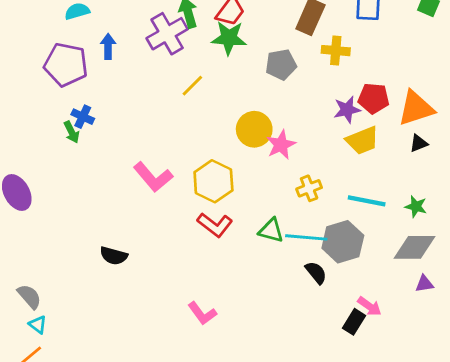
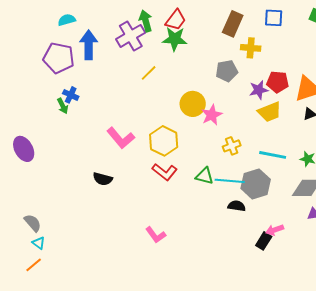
blue arrow: (108, 46) -> (89, 45), size x1.6
gray pentagon: (281, 65) -> (227, 71), moved
black semicircle: (114, 256) -> (103, 179), moved
black semicircle: (316, 273) -> (237, 206), turned -42
pink arrow: (369, 306) -> (275, 230), turned 126

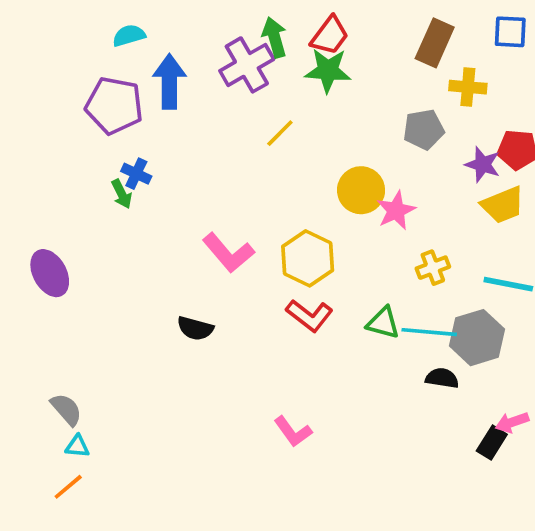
purple star: (259, 90) -> (483, 164), turned 30
cyan triangle: (39, 243) -> (77, 446), turned -32

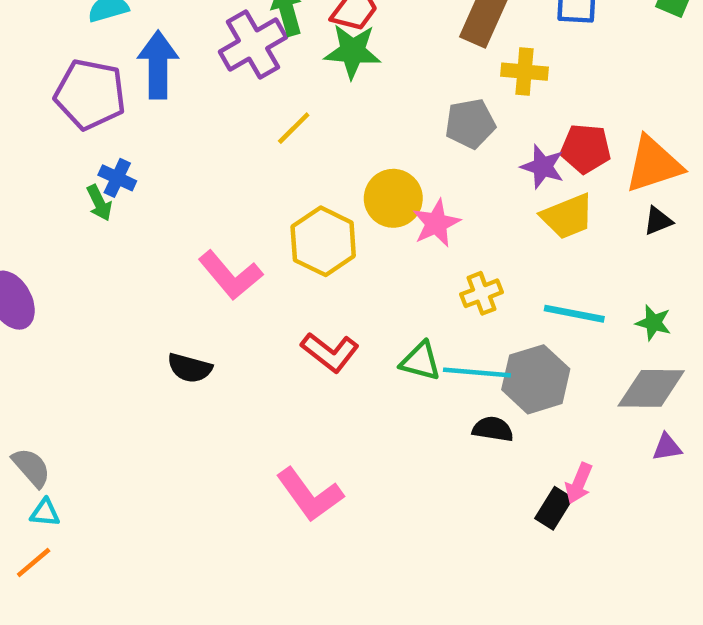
yellow hexagon: (308, 258) -> (323, 241), moved
pink arrow: (512, 422) -> (579, 483), turned -48
pink L-shape: (293, 432) -> (310, 495), size x1.4

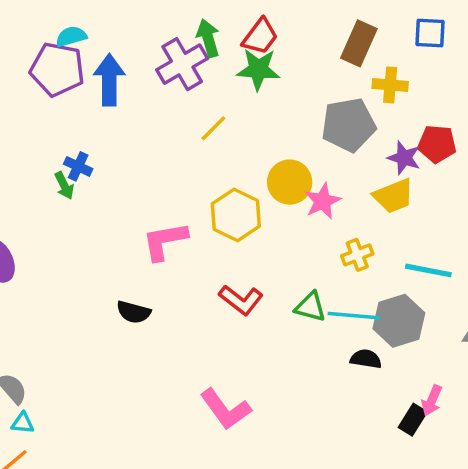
purple pentagon: (90, 94) -> (57, 69), moved
gray pentagon: (470, 124) -> (349, 125), size x1.4
yellow trapezoid: (567, 216) -> (394, 196), moved
pink L-shape: (230, 275) -> (165, 241), turned 120

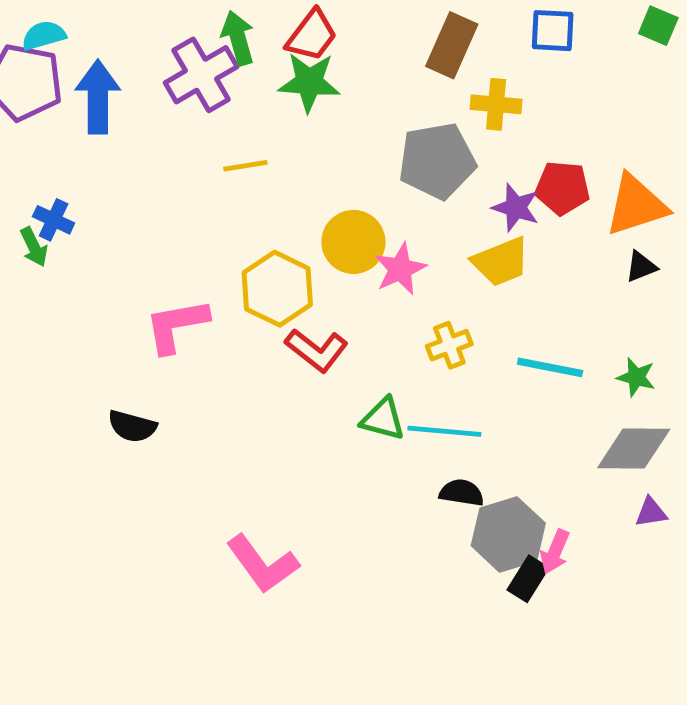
yellow line: (213, 128) -> (245, 166), turned 36
red L-shape: (241, 300) -> (317, 350), moved
gray hexagon: (399, 321) -> (508, 534), moved

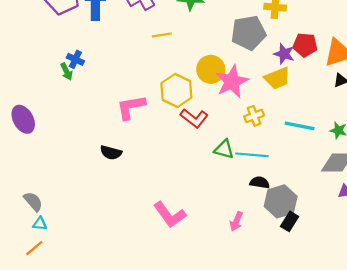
pink star: (400, 269) -> (232, 82), size x1.4
pink arrow: (555, 552) -> (236, 221), moved

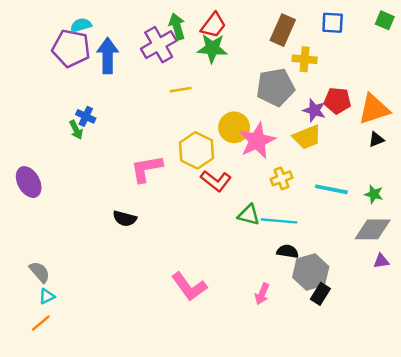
cyan triangle: (40, 224) -> (47, 296), turned -32

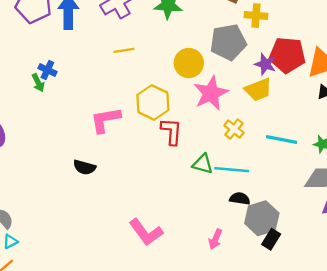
yellow line: (181, 90) -> (124, 50), moved
red pentagon: (337, 101) -> (287, 55), size x1.4
yellow circle: (234, 127) -> (189, 63), moved
yellow cross: (281, 178) -> (234, 129), turned -30
red L-shape: (216, 181) -> (171, 131), turned -124

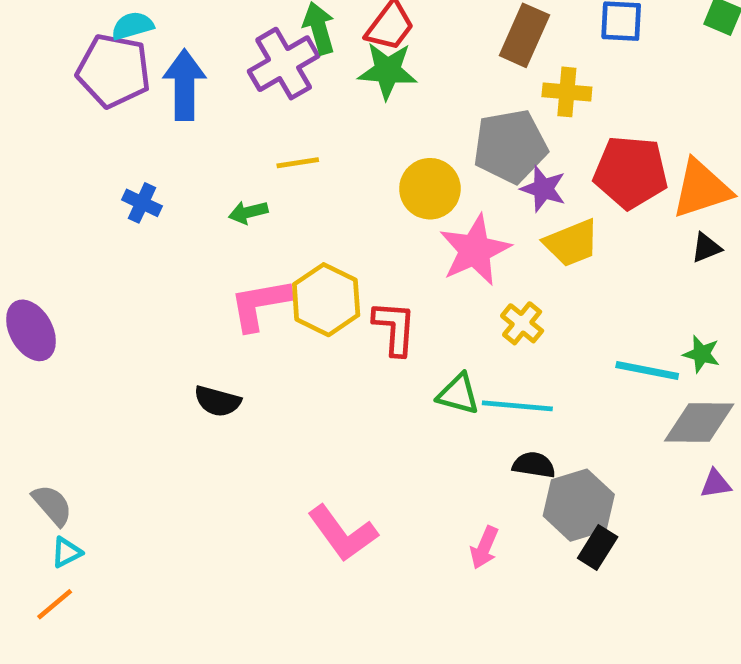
purple star: (265, 64) -> (543, 189), moved
green arrow: (38, 83) -> (248, 212), moved, turned 102
yellow hexagon: (153, 102) -> (326, 300), moved
cyan line: (282, 140) -> (647, 371), moved

